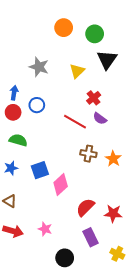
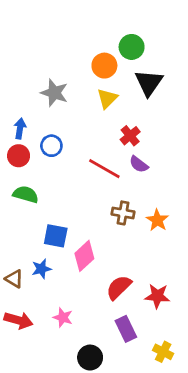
orange circle: (64, 28) -> (104, 66), moved
blue star: (11, 168) -> (41, 269), moved
blue square: (40, 170) -> (56, 236), turned 30

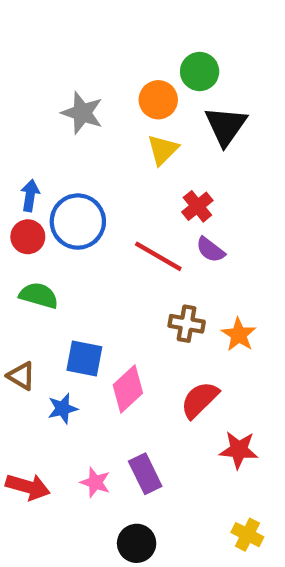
gray star: (54, 93) -> (82, 113), moved
blue circle: (51, 146) -> (78, 222), size x1.6
brown triangle: (14, 279) -> (21, 376), moved
red semicircle: (119, 287) -> (200, 400), moved
purple rectangle: (126, 329) -> (145, 474), moved

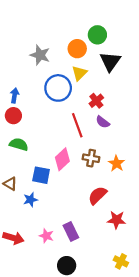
blue circle: (78, 222) -> (58, 88), moved
red line: (158, 256) -> (77, 125), turned 40
pink diamond: (128, 389) -> (62, 159), moved

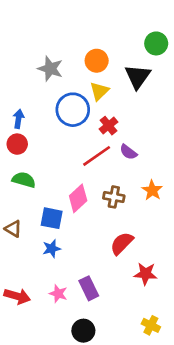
green circle: (97, 35) -> (156, 43), moved
red cross: (96, 101) -> (109, 126), moved
red line: (77, 125) -> (97, 156), turned 75
orange star: (117, 163) -> (152, 190), moved
blue star: (30, 200) -> (52, 249), moved

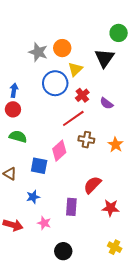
orange circle: (97, 61) -> (62, 48), moved
purple semicircle: (128, 152) -> (106, 103), moved
brown cross: (114, 197) -> (86, 140), moved
blue star: (52, 249) -> (33, 197), moved
purple rectangle: (89, 288) -> (71, 207), moved, turned 30

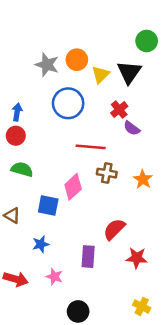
yellow triangle: (75, 69) -> (101, 75), moved
red cross: (82, 95) -> (119, 110), moved
red line: (73, 118) -> (91, 147), turned 40

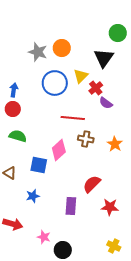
yellow triangle: (101, 75) -> (81, 76), moved
pink star: (54, 277) -> (44, 237), moved

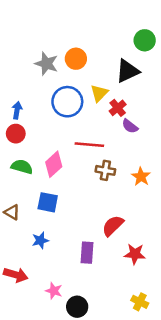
black triangle: (104, 58) -> (127, 71), turned 30
pink diamond: (59, 150) -> (54, 164), moved

